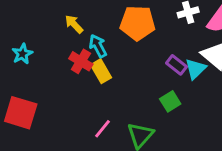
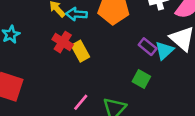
cyan arrow: (98, 46) -> (76, 14), moved, turned -60
green square: (170, 101) -> (141, 79), turned -30

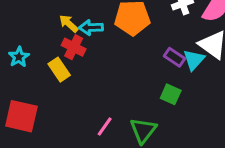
red cross: (63, 42) -> (74, 47), moved
yellow rectangle: (80, 51) -> (59, 70), moved

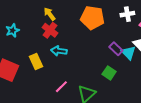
cyan arrow: (91, 28) -> (59, 51), moved
cyan triangle: (194, 60) -> (128, 53), turned -35
yellow rectangle: (59, 70) -> (36, 61), moved

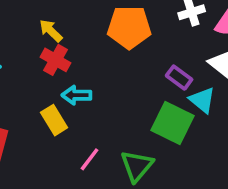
cyan triangle: (128, 53) -> (202, 100), moved
yellow rectangle: (36, 61) -> (54, 120), moved
green square: (109, 73) -> (173, 123), size x1.6

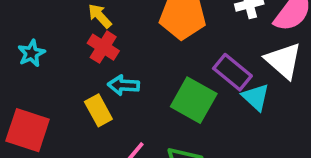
purple rectangle: (179, 78) -> (232, 72), size x1.4
green square: (173, 123) -> (194, 100), moved

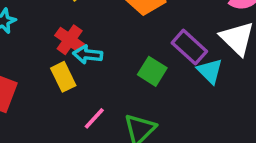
red cross: (103, 47) -> (70, 40), moved
green square: (194, 100) -> (152, 71), size x0.7

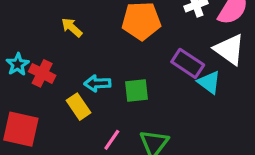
red cross: (70, 40) -> (42, 73), moved
green square: (152, 71) -> (136, 91), moved, turned -30

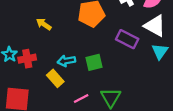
red cross: (42, 73) -> (27, 59), turned -30
cyan triangle: (209, 82) -> (160, 51), moved, turned 36
pink line: (112, 140) -> (81, 99), turned 35

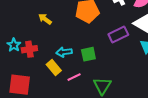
purple rectangle: (127, 39) -> (118, 35), turned -54
pink line: (81, 99) -> (74, 77), moved

